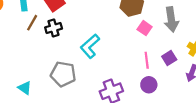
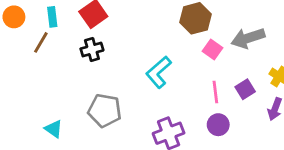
gray arrow: (171, 19) -> (248, 38), turned 80
brown line: (32, 23) -> (41, 42), moved
cyan L-shape: (90, 46) -> (159, 72), moved

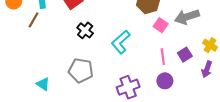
black cross: (92, 49) -> (85, 30), moved, turned -35

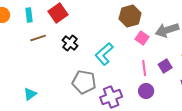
brown line: (34, 20) -> (38, 38), moved, turned 42
gray pentagon: (81, 70) -> (84, 82), moved
cyan triangle: (43, 84) -> (30, 94), turned 48

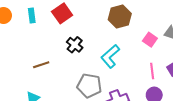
brown hexagon: (130, 16) -> (120, 17), moved
brown line: (38, 38) -> (41, 65), moved

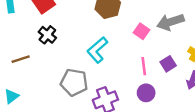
black cross: (75, 45) -> (47, 35), moved

